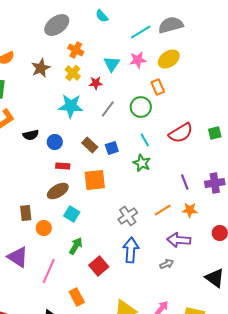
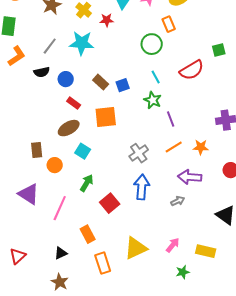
gray line: (108, 109) -> (50, 46), moved
green square: (215, 133) -> (219, 50), moved
red rectangle: (63, 166) -> (74, 103), turned 32
purple line: (185, 182) -> (171, 119), moved

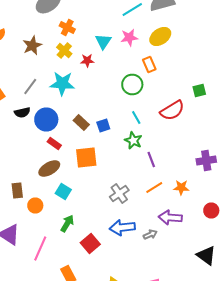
blue circle: (66, 79) -> (46, 120), size x1.5
blue arrow: (142, 187) -> (122, 228), turned -100
gray arrow: (178, 201) -> (150, 234), moved

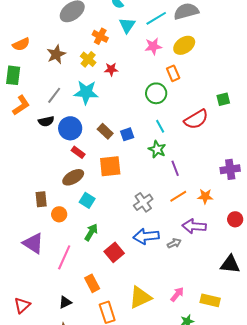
orange cross: (67, 28) -> (100, 36), moved
cyan triangle: (103, 42) -> (127, 25), moved
black triangle: (206, 256) -> (230, 264), turned -30

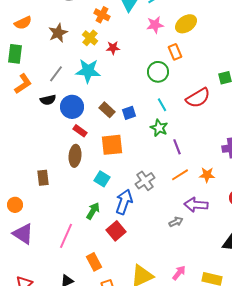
brown ellipse: (73, 177) -> (75, 156), turned -55
cyan square: (87, 200) -> (102, 179), moved
orange circle: (59, 214) -> (15, 205), moved
blue arrow: (146, 236) -> (124, 202), moved, turned 115
purple triangle: (33, 243) -> (23, 234), moved

